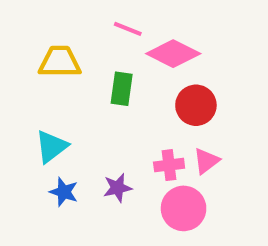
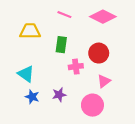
pink diamond: (173, 54) -> (103, 17), moved
cyan triangle: (51, 147) -> (26, 74), turned -48
pink cross: (169, 165) -> (76, 67), moved

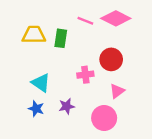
pink line: (64, 15) -> (85, 21), moved
green rectangle: (61, 45) -> (61, 38), moved
cyan triangle: (26, 74) -> (41, 83), moved

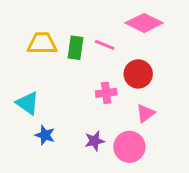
pink line: (85, 21) -> (105, 45), moved
cyan triangle: (41, 83) -> (28, 103), moved
purple star: (67, 106) -> (94, 141), moved

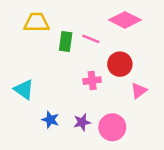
yellow trapezoid: (42, 43) -> (37, 22), moved
pink triangle: (145, 113) -> (139, 91), moved
blue star: (45, 135) -> (50, 120), moved

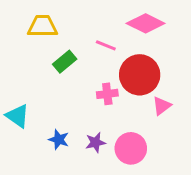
green rectangle: (66, 41) -> (65, 62), moved, turned 42
red circle: (120, 64) -> (140, 75), size x1.4
cyan triangle: (24, 89) -> (18, 116), moved

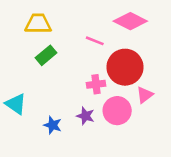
green rectangle: (65, 62) -> (46, 55), moved
purple star: (96, 142) -> (86, 116), moved, turned 30
pink circle: (131, 148) -> (117, 111), moved

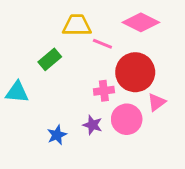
yellow trapezoid: (38, 24) -> (77, 25), moved
cyan triangle: (16, 104) -> (17, 92), moved, turned -30
blue star: (53, 125) -> (57, 135), turned 30

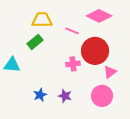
yellow trapezoid: (77, 25) -> (42, 20), moved
pink circle: (127, 119) -> (102, 96), moved
purple star: (92, 125) -> (65, 96), moved

